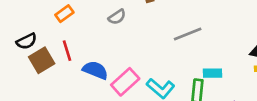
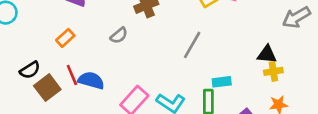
gray line: (188, 34) -> (192, 45), turned -32
blue semicircle: (95, 70) -> (91, 80), moved

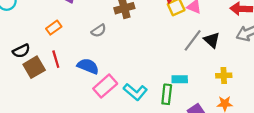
gray line: (192, 45) -> (193, 40), moved
black triangle: (267, 54) -> (212, 40), moved, turned 30
blue semicircle: (91, 80) -> (88, 66), moved

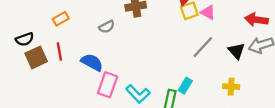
black triangle: (212, 40) -> (236, 51), moved
cyan rectangle: (180, 79) -> (185, 86), turned -64
pink rectangle: (105, 86) -> (108, 85), turned -35

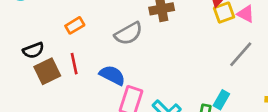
gray semicircle: (107, 27) -> (128, 33), size x1.5

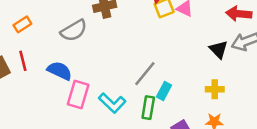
gray line: (241, 54) -> (145, 74), moved

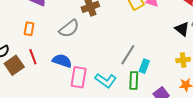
orange rectangle: (22, 24) -> (29, 29), turned -40

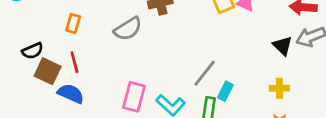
blue semicircle: (62, 61) -> (71, 94), moved
brown square: (14, 65) -> (48, 71), turned -36

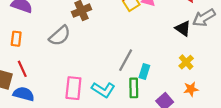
yellow cross: (279, 88) -> (186, 62), turned -32

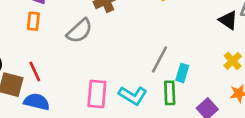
orange rectangle: (16, 39) -> (33, 21), moved

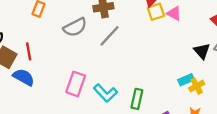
gray line: (160, 59) -> (110, 36), moved
cyan rectangle: (182, 73) -> (186, 80), moved, turned 35

